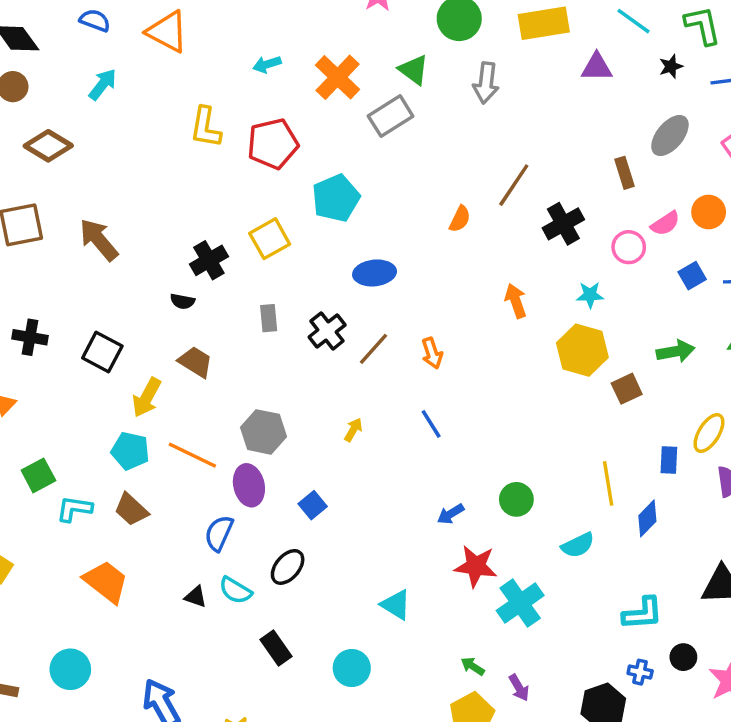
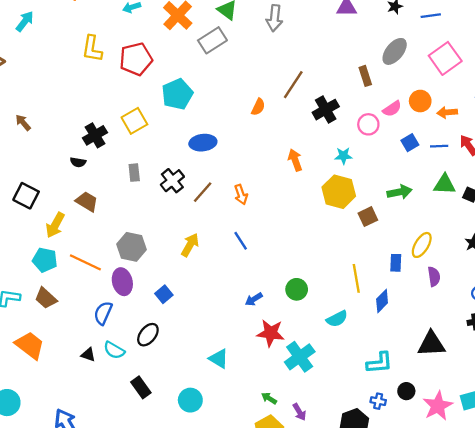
brown arrow: (99, 240) -> (23, 123), size x0.6
yellow arrow: (353, 430) -> (190, 245), size x1.5

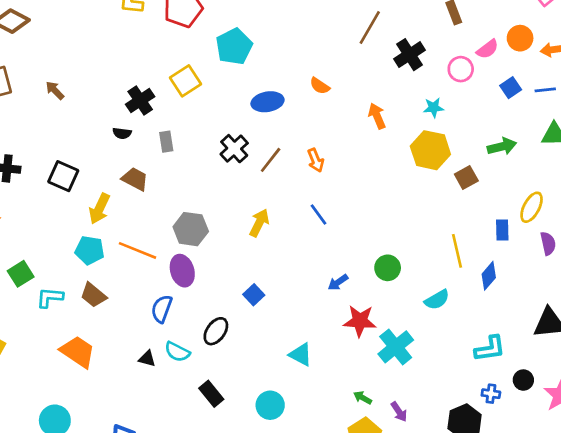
orange semicircle: (258, 107) -> (320, 86), moved, turned 102
gray rectangle: (134, 173) -> (166, 142), moved
blue square: (164, 294) -> (254, 295), moved

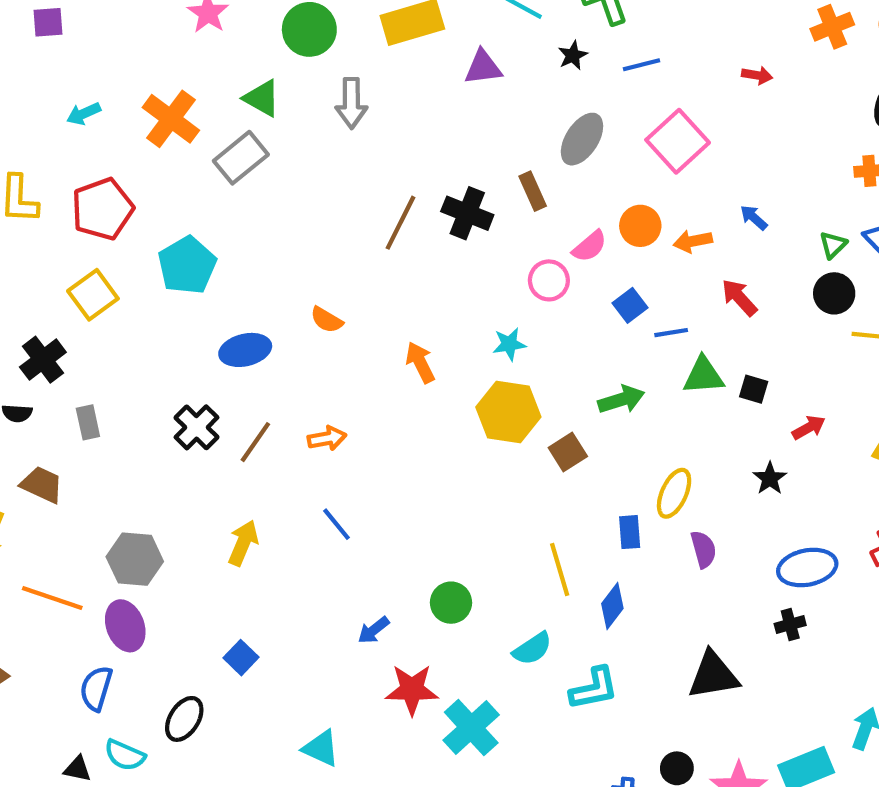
black cross: (410, 55) -> (467, 213), moved, turned -32
yellow square: (186, 81) -> (93, 295), moved
blue line: (545, 90) -> (671, 333), moved
orange arrow: (316, 160) -> (327, 438), turned -75
cyan L-shape: (490, 349) -> (594, 689), moved

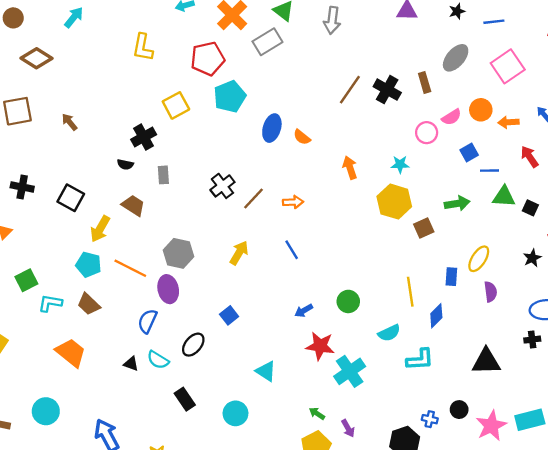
red pentagon: (103, 209) -> (208, 59), moved
blue ellipse: (245, 350) -> (272, 128), moved, turned -68

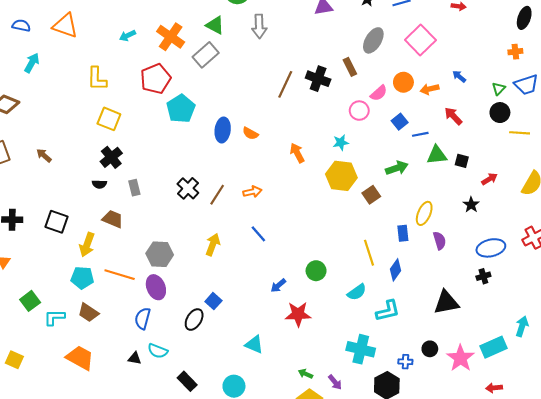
yellow square: (176, 105) -> (109, 119), moved, turned -30
black ellipse: (193, 345) -> (194, 320), moved
cyan cross: (350, 371) -> (361, 349), moved, turned -32

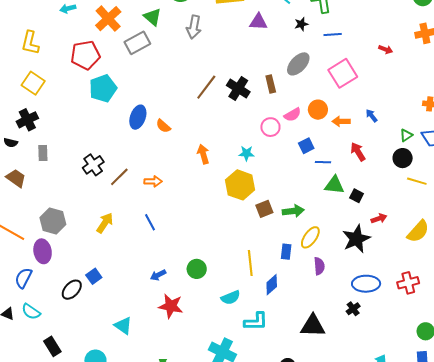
green arrow: (397, 168) -> (293, 211), moved
black star: (471, 205) -> (356, 239), size x1.8
black cross: (483, 276) -> (353, 309), turned -32

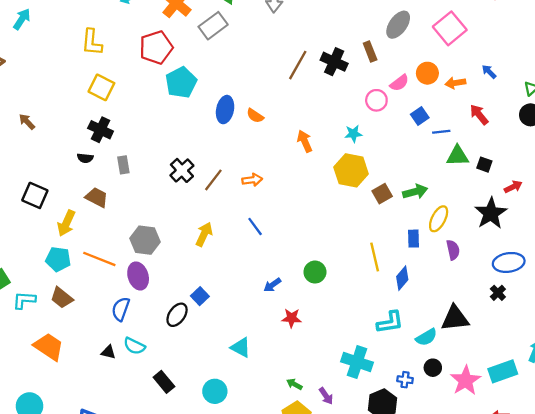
black cross: (27, 120) -> (101, 130), turned -30
cyan semicircle: (231, 298) -> (426, 337), moved
red star: (171, 306) -> (292, 318), size x0.7

